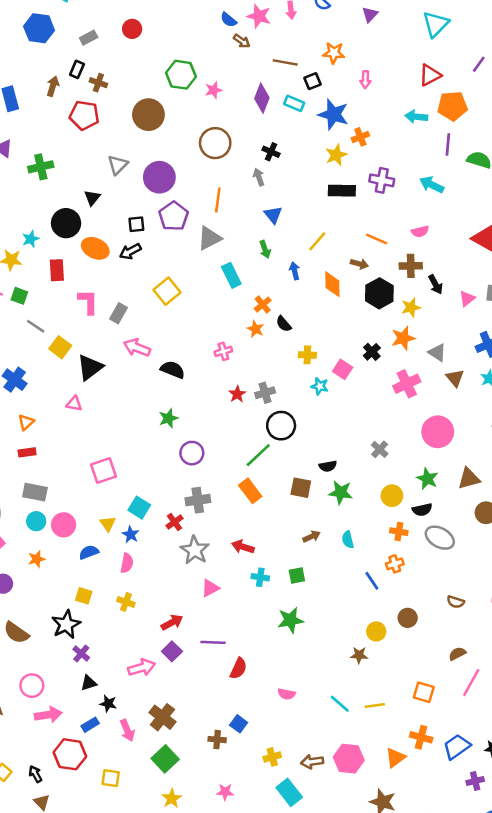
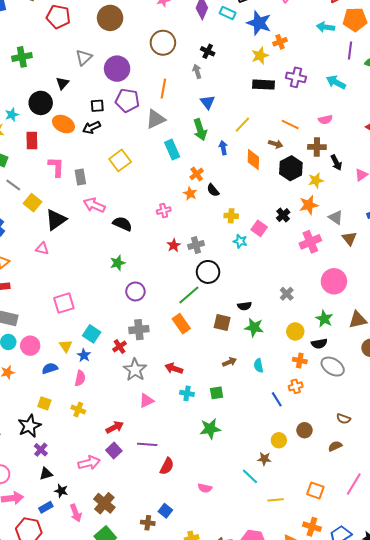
purple pentagon: (174, 216) -> (127, 100), turned -30
green arrow: (265, 249) -> (200, 130), size x1.5
gray rectangle: (119, 313) -> (80, 177), turned -42
brown semicircle: (457, 654) -> (335, 446), moved
cyan line: (340, 704) -> (250, 476), moved

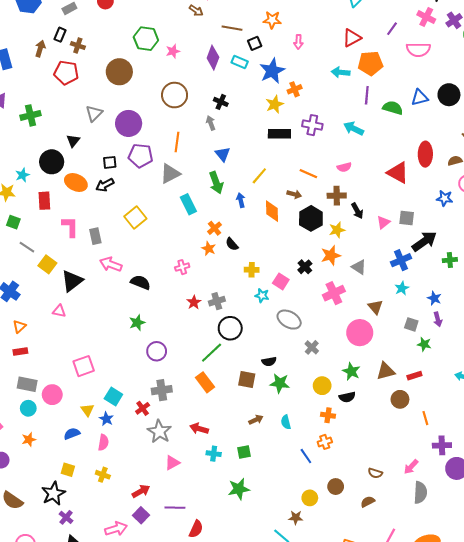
blue star: (259, 23) -> (272, 71), turned 30
brown triangle: (349, 238) -> (375, 307), moved
pink circle: (30, 346) -> (52, 395), moved
gray ellipse: (333, 367) -> (289, 320), moved

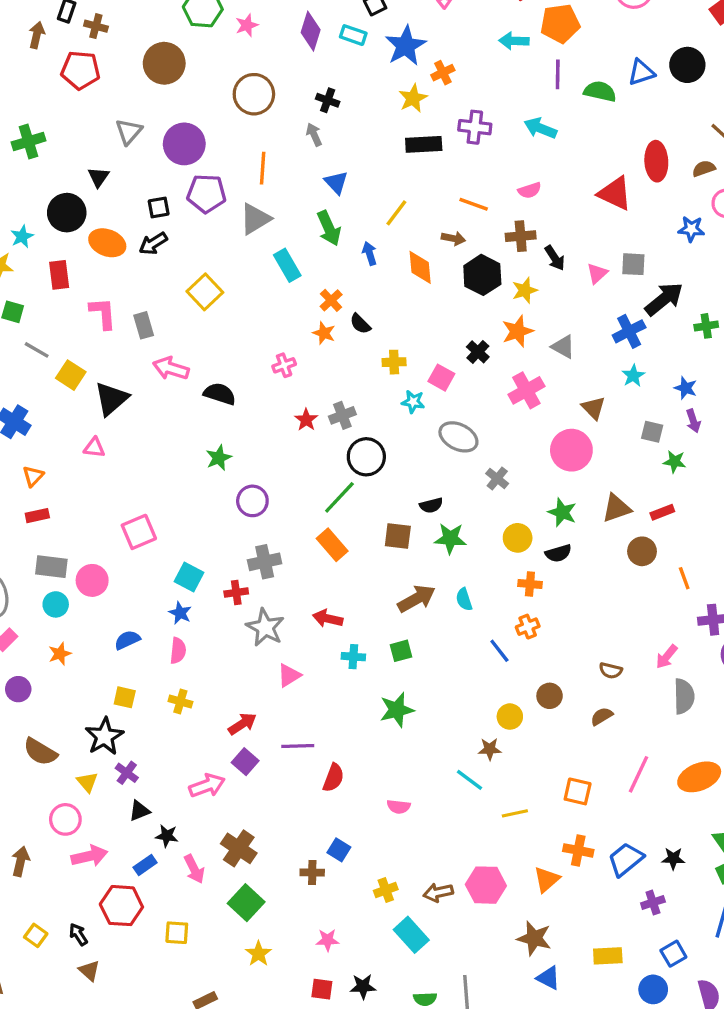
red cross: (143, 408) -> (236, 593), turned 32
yellow triangle: (87, 410) -> (87, 782), moved
brown arrow: (256, 420) -> (417, 599), size x1.6

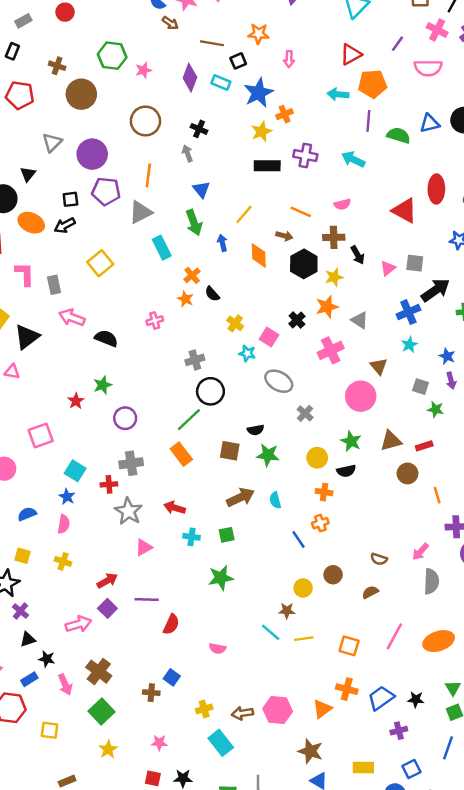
brown cross: (96, 26) -> (57, 66), moved
yellow cross: (394, 362) -> (235, 323), turned 35
red star: (306, 420) -> (76, 401), moved
yellow line: (515, 813) -> (304, 639), moved

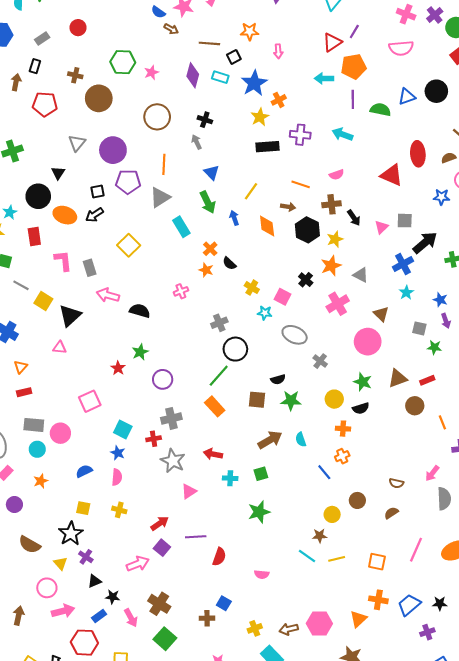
purple line: (397, 44) -> (354, 32), moved

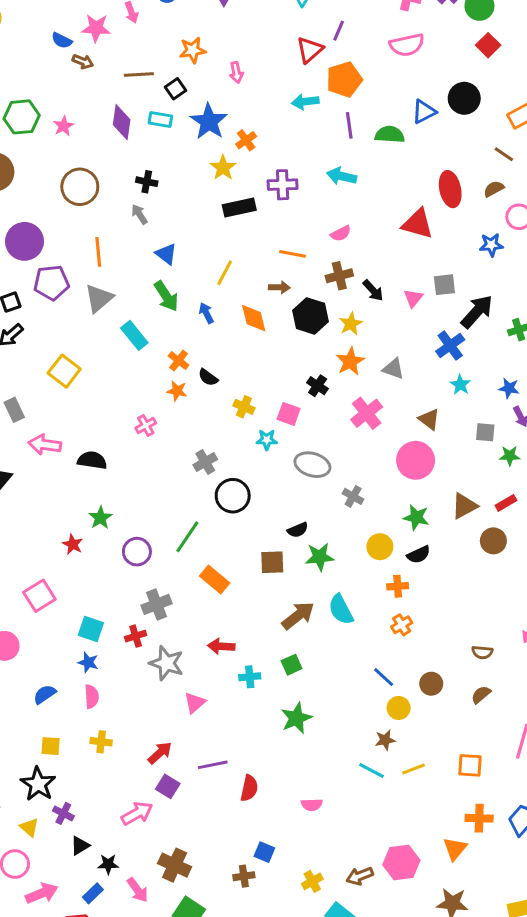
green line: (219, 376) -> (187, 537), moved
cyan semicircle: (301, 440) -> (341, 609), size x1.5
blue line: (324, 472) -> (384, 677), moved

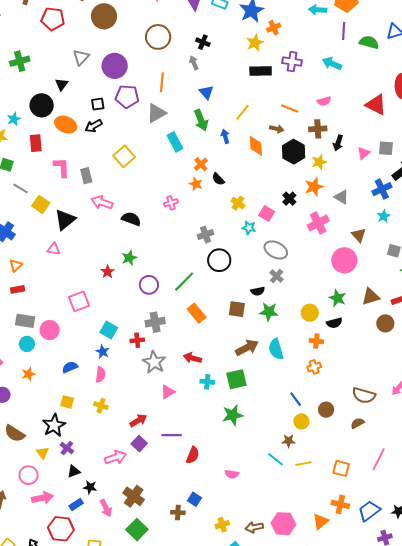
black arrow: (373, 290) -> (338, 143), turned 49
gray cross: (353, 496) -> (277, 276), moved
brown semicircle: (482, 652) -> (364, 395), size x1.6
green square: (292, 665) -> (236, 379), size x1.5

